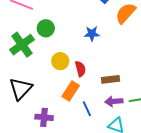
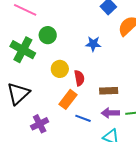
green cross: (22, 45) -> (23, 50), turned -30
blue line: (87, 109) -> (83, 118), turned -49
purple cross: (44, 117) -> (40, 124), turned -36

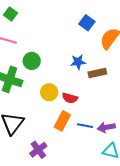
red semicircle: (79, 78) -> (70, 98), turned 126
brown rectangle: (109, 91) -> (97, 73), moved
blue line: (83, 118) -> (85, 126), moved

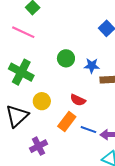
green circle: (32, 61) -> (66, 58), moved
yellow circle: (49, 92) -> (42, 101), moved

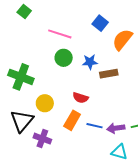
pink line: (23, 32) -> (60, 34), moved
purple cross: (39, 146) -> (42, 139), moved, turned -36

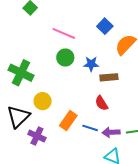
red semicircle: (80, 98) -> (101, 103), moved, turned 35

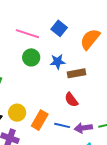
blue square: (105, 26) -> (59, 28), moved
yellow circle: (43, 101) -> (17, 113), moved

